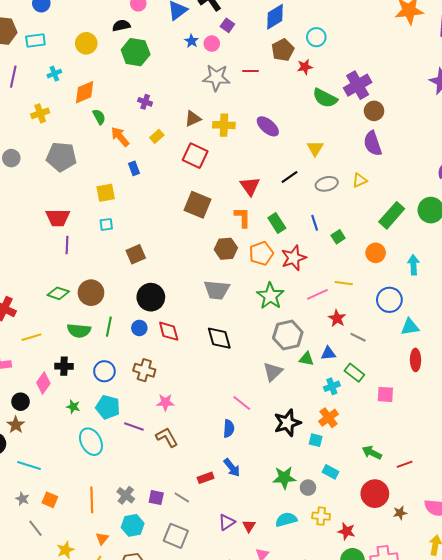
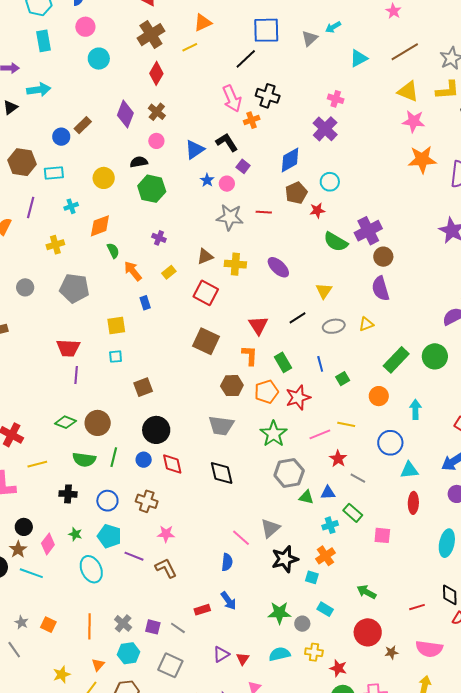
gray triangle: (273, 372) -> (270, 528), moved
pink diamond: (43, 383) -> (48, 544), moved
red line: (405, 464) -> (417, 607), moved
cyan line: (29, 466) -> (31, 573), moved
gray line: (35, 528) -> (14, 650), moved

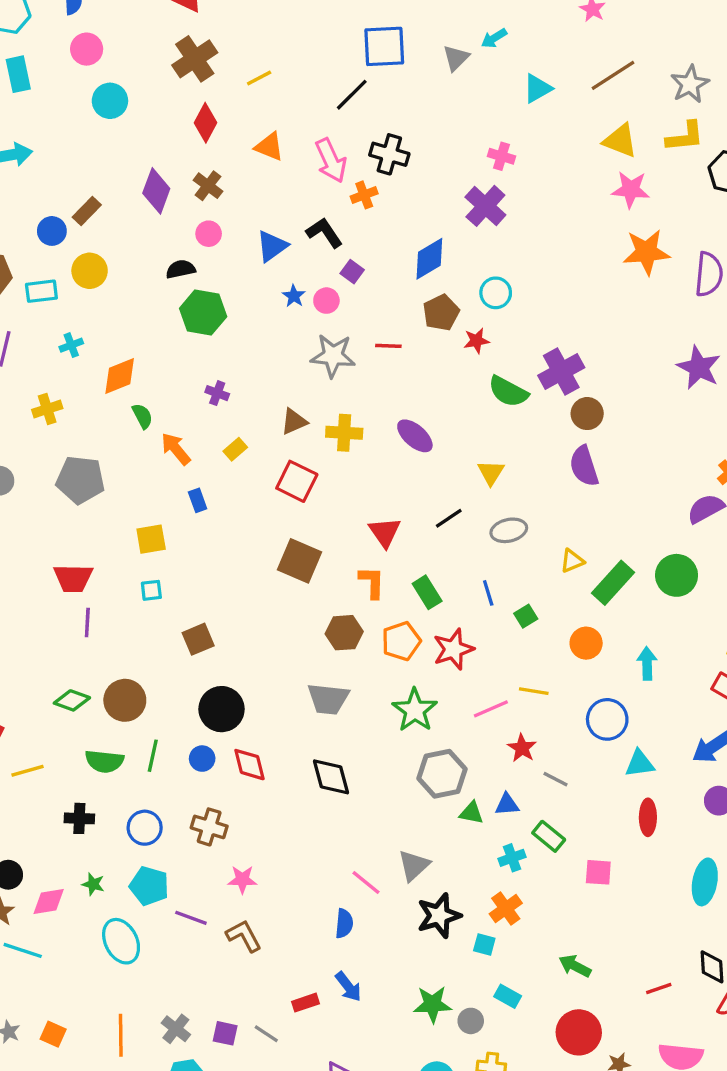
orange triangle: (203, 23) -> (269, 147), moved, turned 48
yellow circle: (104, 178) -> (90, 271), moved
yellow triangle: (366, 324) -> (572, 561), moved
pink diamond: (48, 544) -> (49, 902), turned 45

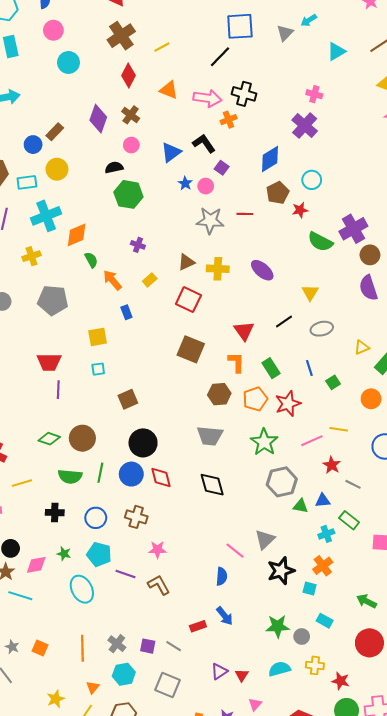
pink arrow: (331, 161) -> (207, 98), turned -56
cyan cross: (71, 345) -> (46, 216), size x2.0
blue circle: (202, 759) -> (131, 474), size x1.5

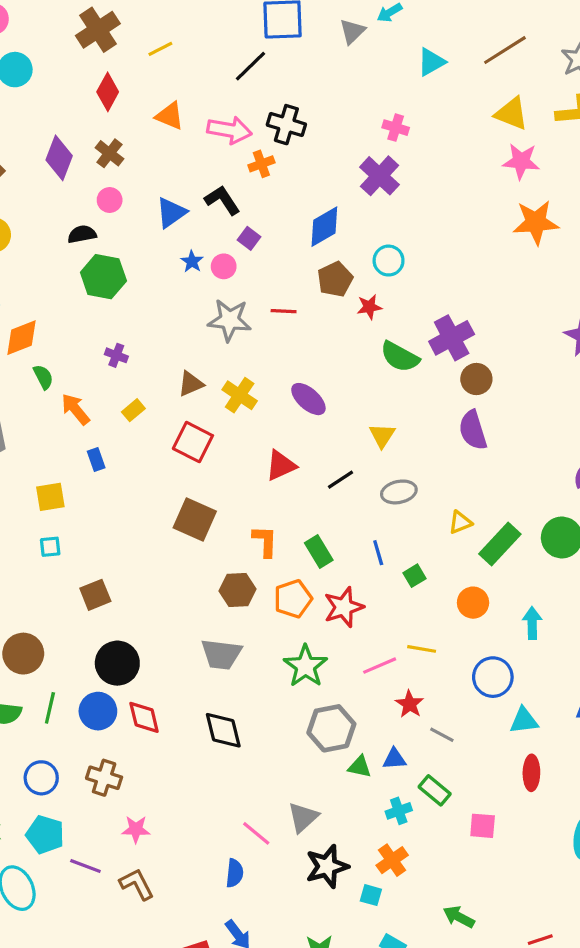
yellow cross: (218, 269) -> (240, 395), turned 30
red triangle: (244, 331) -> (281, 465), moved, turned 40

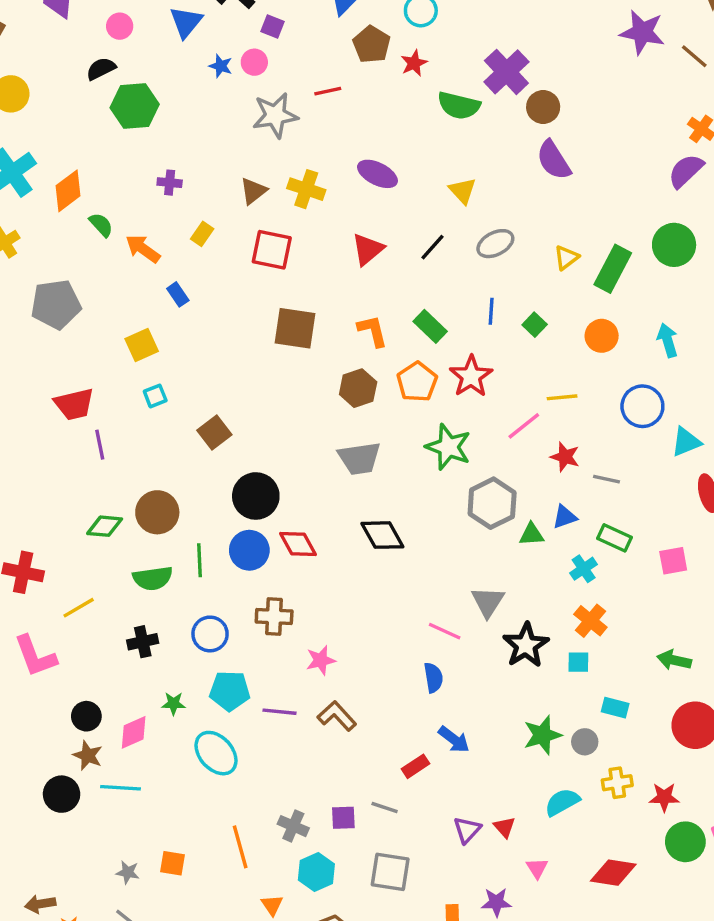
blue line: (378, 553) -> (491, 311), turned 35

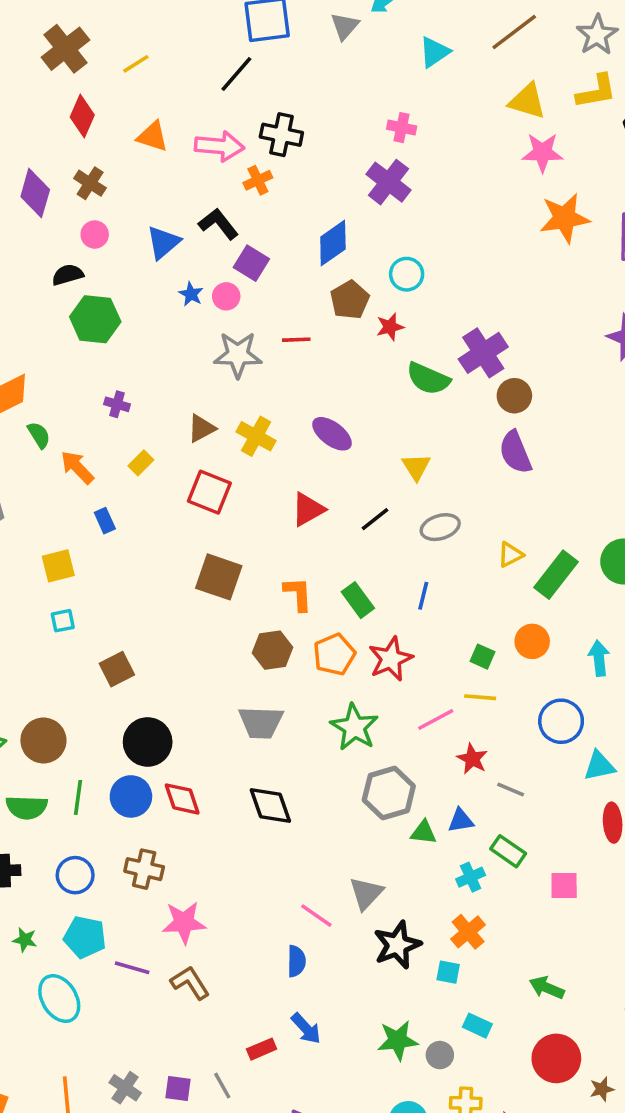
purple square: (272, 27) -> (251, 263), size x1.4
green square: (535, 325) -> (482, 657), moved, turned -30
pink star: (321, 660) -> (184, 923), size x1.4
gray line: (385, 808) -> (222, 1086), turned 32

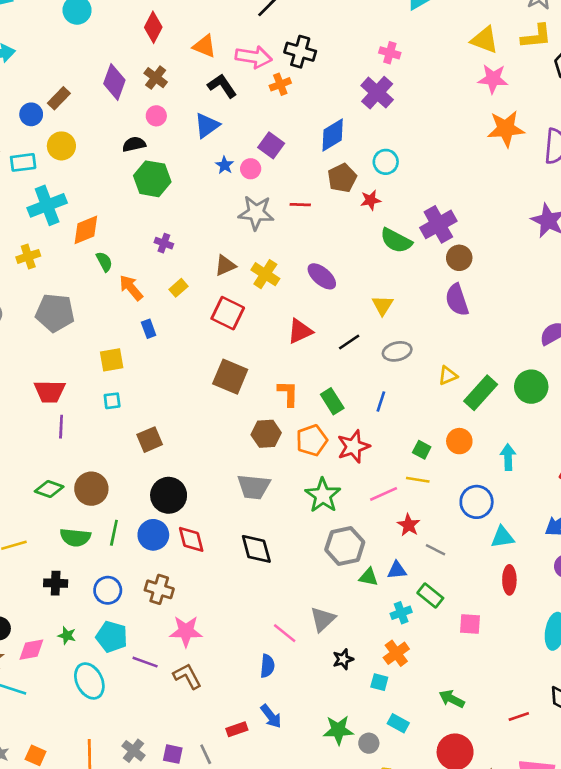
black L-shape: (218, 224) -> (222, 86), moved
black star: (397, 945) -> (343, 659), size x0.6

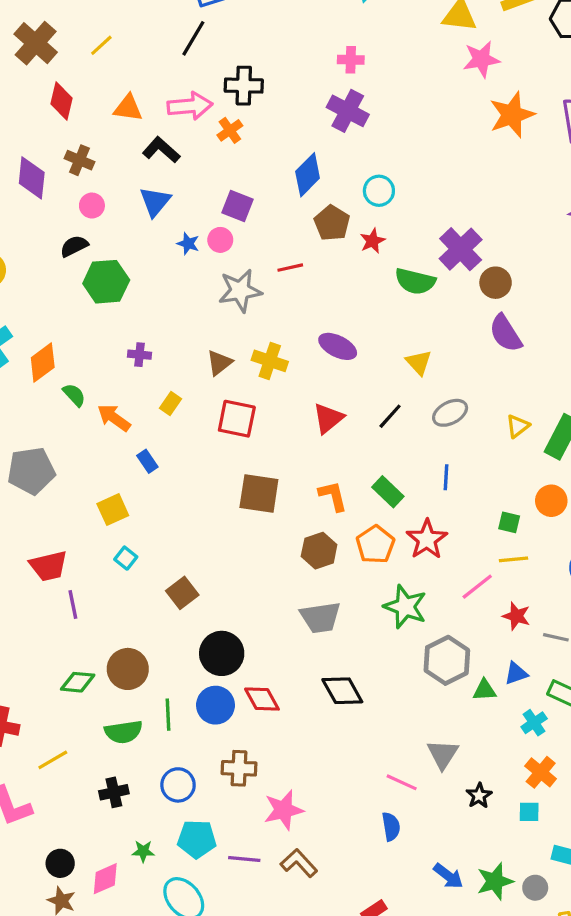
cyan square: (112, 401) -> (126, 558), turned -30
blue arrow: (271, 716) -> (448, 876), moved

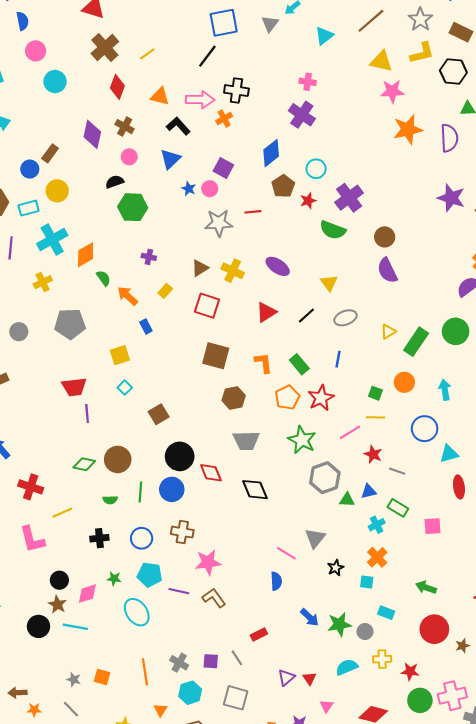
purple cross: (461, 249) -> (349, 198), moved
brown hexagon: (319, 551) -> (234, 398), moved
red diamond: (262, 699) -> (211, 473), moved
green semicircle: (123, 732) -> (110, 500), size x0.6

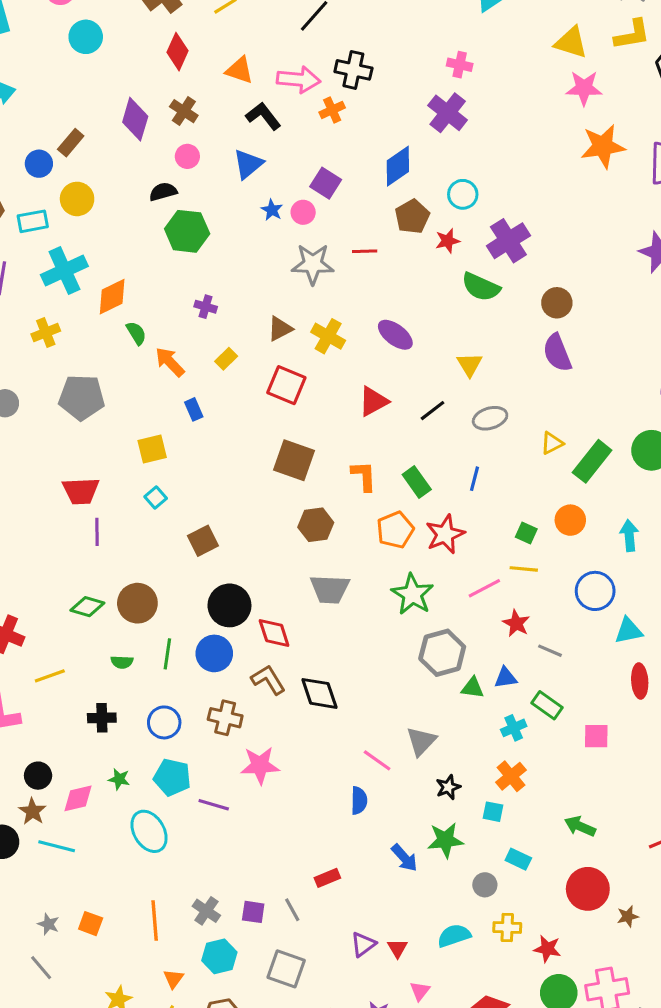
black diamond: (255, 490) -> (319, 693), moved
brown L-shape: (214, 598) -> (268, 680), moved
green star: (339, 624) -> (445, 840), moved

